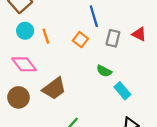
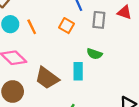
brown trapezoid: (54, 89) -> (47, 78), turned 80
cyan rectangle: (122, 91) -> (78, 71), moved, turned 48

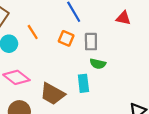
gray rectangle: (99, 20) -> (91, 42), moved
orange line: (32, 27) -> (33, 32), moved

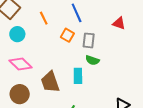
orange line: (33, 32) -> (44, 18), moved
brown trapezoid: (53, 94) -> (50, 82), turned 35

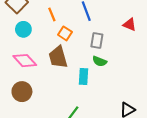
orange square: (67, 35) -> (65, 33), moved
brown trapezoid: (50, 82) -> (58, 57), moved

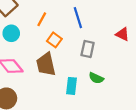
orange line: (52, 14) -> (42, 19), turned 48
green semicircle: (100, 61) -> (96, 78), moved

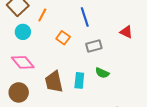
orange line: (42, 19) -> (42, 15), moved
gray rectangle: (88, 49) -> (94, 46), turned 63
brown trapezoid: (46, 64) -> (54, 82), moved

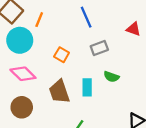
cyan circle: (23, 32) -> (20, 40), size x1.5
orange square: (63, 38) -> (62, 55), moved

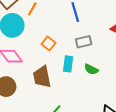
cyan rectangle: (87, 87) -> (68, 64), moved

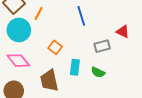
gray rectangle: (84, 42) -> (102, 46), moved

